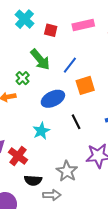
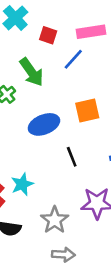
blue line: (70, 65) -> (73, 59), moved
cyan star: (41, 131) -> (22, 184), moved
gray arrow: (52, 195) -> (63, 255), moved

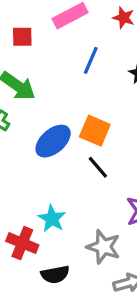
blue line: (73, 59) -> (91, 60), moved
orange square: (87, 110) -> (95, 131), moved, turned -35

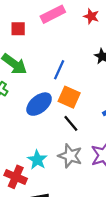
blue line: (91, 60) -> (59, 70), moved
gray star: (104, 247) -> (70, 156), moved

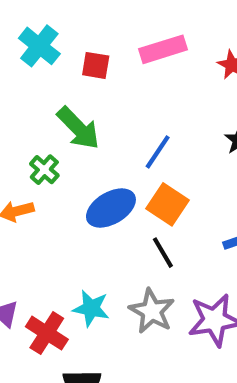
cyan star: (37, 160) -> (91, 308), turned -30

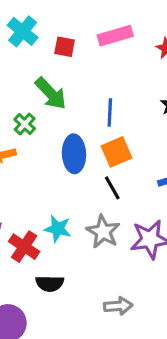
blue line: (158, 152) -> (110, 112), turned -32
orange square: (168, 204) -> (116, 152), turned 32
blue ellipse: (111, 208) -> (74, 154), turned -63

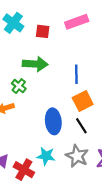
green arrow: (51, 93) -> (35, 64), turned -40
blue ellipse: (74, 154) -> (53, 121), moved

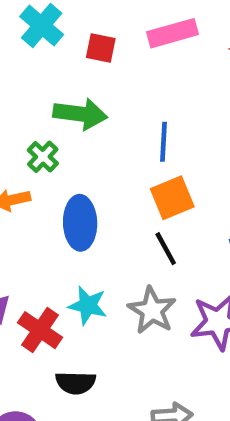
blue ellipse: (53, 121) -> (80, 223), moved

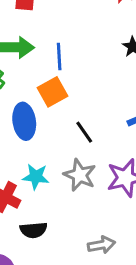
blue line: (164, 142) -> (59, 56), moved
orange square: (172, 198) -> (53, 92), moved

